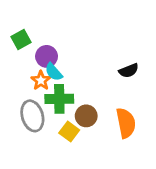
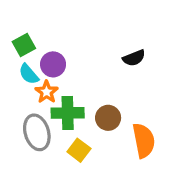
black semicircle: (129, 71) -> (134, 58), moved
cyan semicircle: (54, 72) -> (29, 74), moved
brown circle: (86, 116) -> (108, 118), moved

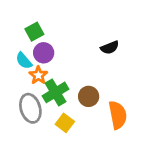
green square: (24, 45) -> (34, 32), moved
green cross: (68, 113) -> (56, 92), turned -30

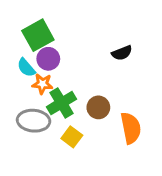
green square: (34, 32) -> (38, 35), size x1.5
orange star: (38, 75) -> (42, 84), turned -30
gray ellipse: (30, 108) -> (34, 121), turned -68

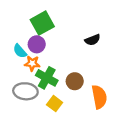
green square: (38, 35) -> (42, 23), moved
green cross: (62, 103) -> (47, 78), turned -30

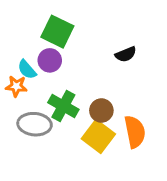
green square: (42, 23) -> (57, 32), turned -35
orange star: (32, 63) -> (16, 86), moved
yellow square: (55, 104) -> (98, 136), moved, size x1.5

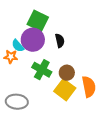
black semicircle: (126, 54) -> (60, 41), moved, turned -80
purple circle: (50, 60) -> (33, 40), size x1.5
gray ellipse: (35, 124) -> (17, 102), moved

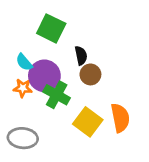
purple circle: (33, 40) -> (44, 76), moved
orange star: (11, 57) -> (23, 88), moved
brown circle: (67, 73) -> (90, 74), moved

